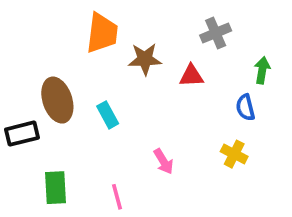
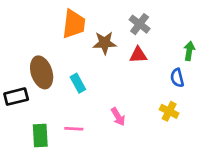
gray cross: (216, 33) -> (140, 24), moved, turned -30
pink line: (117, 197) -> (74, 129), moved, turned -72

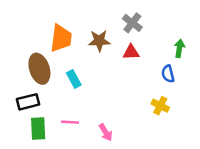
orange trapezoid: (74, 24) -> (61, 38), moved
black rectangle: (16, 97) -> (28, 102), moved
pink arrow: (118, 117) -> (106, 132), moved

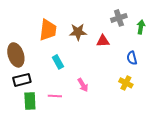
gray cross: (132, 23) -> (119, 18), moved, turned 35
green arrow: (179, 48) -> (141, 27), moved
brown ellipse: (39, 69) -> (16, 55), moved
pink arrow: (106, 132) -> (83, 85), moved

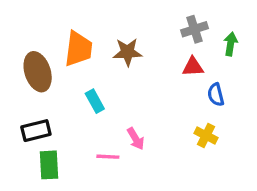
red triangle: (103, 41) -> (193, 67), moved
brown ellipse: (16, 55) -> (38, 72), moved
pink line: (55, 96) -> (108, 157), moved

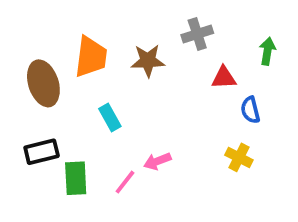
gray cross: (195, 29) -> (197, 34), moved
pink arrow: (136, 139) -> (157, 161), turned 100
pink line: (108, 157) -> (125, 182), turned -55
green rectangle: (49, 165) -> (76, 178), moved

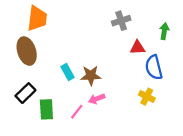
orange trapezoid: (91, 57) -> (37, 18), moved
brown star: (148, 61) -> (91, 76), moved
blue semicircle: (250, 110) -> (154, 67), size x1.5
black rectangle: (42, 152) -> (25, 93), turned -30

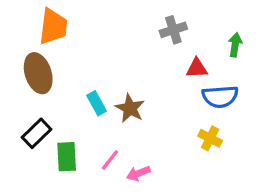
blue semicircle: (154, 67) -> (220, 97), turned -80
brown star: (91, 76) -> (130, 108), turned 30
pink arrow: (97, 99) -> (138, 173), moved

